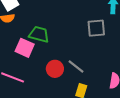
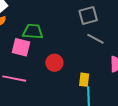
gray line: (76, 66) -> (95, 39), moved

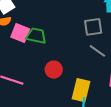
pink square: (21, 47) -> (20, 33), moved
yellow rectangle: (84, 80) -> (81, 90), size x1.6

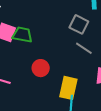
gray square: (93, 27) -> (79, 24), turned 36

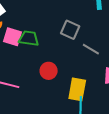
gray square: (79, 24) -> (70, 30), moved

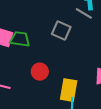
gray line: (91, 49) -> (84, 13), moved

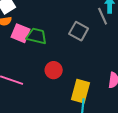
gray line: (84, 13) -> (103, 16), turned 30

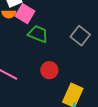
pink square: (21, 33) -> (25, 14), moved

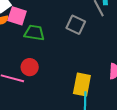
red circle: (49, 70) -> (30, 67), moved

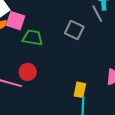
yellow rectangle: (82, 84) -> (80, 90), size x0.7

